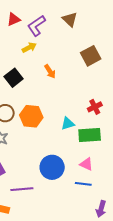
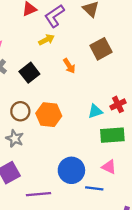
brown square: (91, 56) -> (101, 49), moved
cyan triangle: (68, 124) -> (95, 111), moved
blue line: (83, 184) -> (94, 188), moved

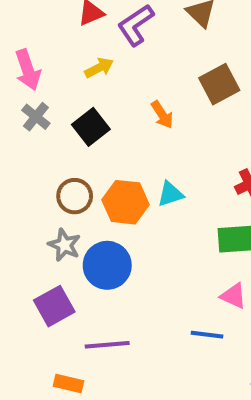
yellow arrow: (46, 40) -> (99, 68), moved
cyan triangle: (95, 111) -> (170, 194), moved
blue circle: (71, 170) -> (107, 265), moved

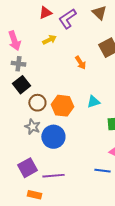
gray cross: (36, 117) -> (18, 64), turned -32
black square: (91, 127) -> (21, 85), moved
cyan triangle: (170, 194) -> (93, 102), moved
purple square: (54, 306) -> (27, 168), moved

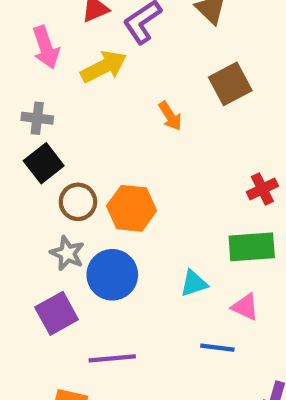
yellow arrow: (49, 40) -> (104, 67), size x1.5
pink arrow: (14, 41) -> (46, 47), moved
cyan triangle: (93, 102) -> (194, 283), moved
purple square: (27, 168) -> (57, 313), moved

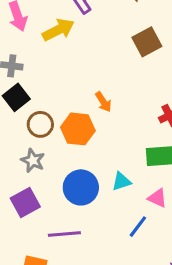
orange arrow: (170, 116) -> (103, 102), moved
blue circle: (112, 275) -> (81, 187), moved
blue line: (217, 348) -> (138, 227), turned -60

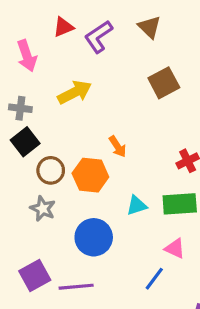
yellow arrow: (58, 30) -> (75, 92), moved
cyan triangle: (121, 181) -> (137, 205), moved
purple square: (25, 202) -> (35, 276), moved

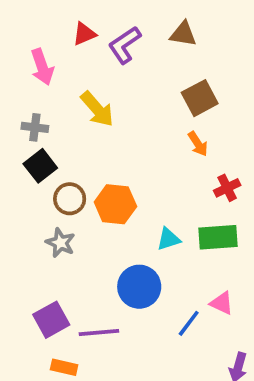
brown triangle: (149, 27) -> (183, 34), turned -35
yellow arrow: (75, 92) -> (97, 109), turned 76
orange arrow: (118, 146) -> (198, 144), moved
blue circle: (94, 237) -> (139, 287), moved
pink triangle: (175, 248) -> (222, 303), moved

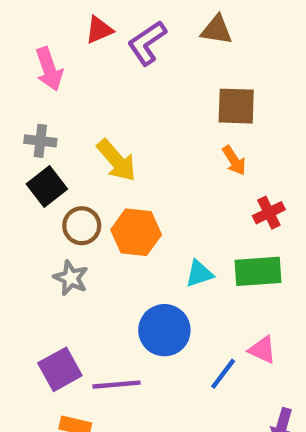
brown square: (200, 98) -> (236, 106), turned 30
yellow arrow: (97, 109) -> (117, 160), moved

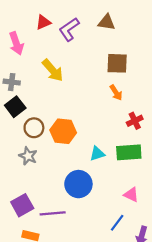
yellow arrow: (117, 160) -> (53, 70), moved
blue line: (223, 374) -> (117, 223), moved

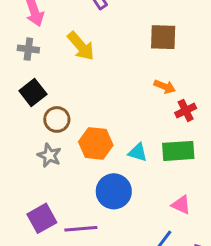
gray cross: (12, 82) -> (28, 49), moved
orange arrow: (116, 93) -> (165, 87), moved, turned -35
orange hexagon: (63, 131) -> (96, 143), moved
cyan triangle: (97, 154) -> (138, 152), turned 35

